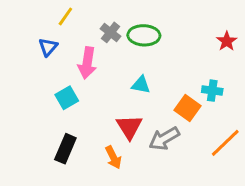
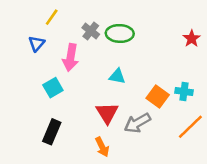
cyan cross: (212, 91) -> (184, 91), moved
orange arrow: (113, 157) -> (102, 147), moved

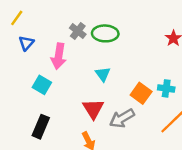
yellow line: (52, 17) -> (17, 18), moved
cyan triangle: (117, 76) -> (103, 74), turned 42
cyan square: (53, 88) -> (42, 85), turned -30

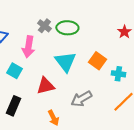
cyan triangle: (103, 74) -> (65, 62), size x1.6
orange square: (141, 93) -> (97, 61), moved
red triangle: (93, 109) -> (45, 86), moved, turned 48

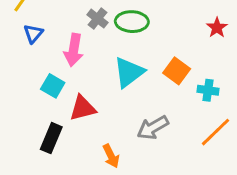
cyan triangle: (65, 62) -> (129, 72), turned 30
red triangle: (45, 86) -> (83, 108), moved

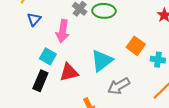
cyan triangle: (129, 72) -> (102, 61), moved
black rectangle: (51, 138) -> (40, 81), moved

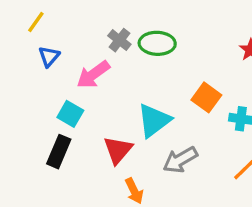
pink arrow: (63, 31) -> (93, 74), turned 45
red triangle: (69, 72) -> (118, 150), moved, turned -36

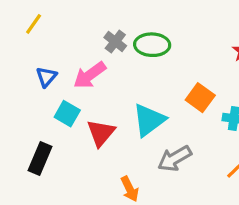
blue triangle: (49, 56) -> (46, 77), moved
red triangle: (118, 150) -> (101, 133), moved
black rectangle: (59, 152) -> (40, 159), moved

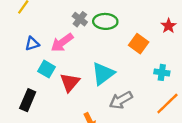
blue triangle: (46, 77) -> (32, 44), turned 32
orange square: (200, 98) -> (139, 44), moved

